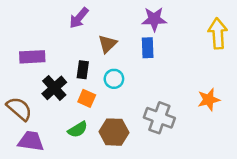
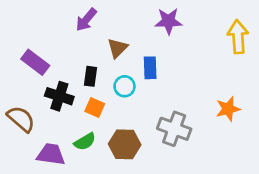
blue rectangle: (148, 48) -> (150, 68), moved
purple rectangle: (32, 57) -> (35, 62), turned 40
black cross: (54, 88) -> (59, 96), turned -30
purple trapezoid: (31, 141) -> (51, 154), moved

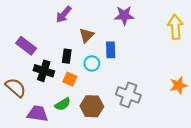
orange star: (228, 109) -> (179, 85), moved

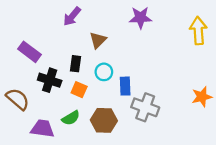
blue rectangle: (111, 50) -> (125, 86), moved

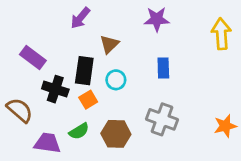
black rectangle: (76, 64) -> (84, 71), size x1.5
blue rectangle: (125, 86) -> (163, 68), moved
orange square: (79, 90) -> (88, 100), turned 35
orange star: (202, 97) -> (225, 126), moved

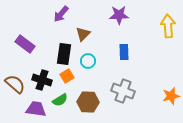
black cross: (55, 89) -> (42, 80), moved

